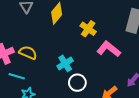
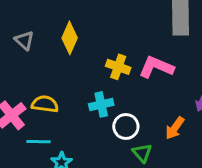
yellow cross: (88, 29) -> (118, 67), moved
cyan cross: (65, 63) -> (101, 104), turned 35

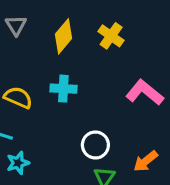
yellow cross: (118, 67) -> (111, 36), moved
cyan cross: (101, 104) -> (63, 89), moved

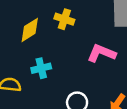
yellow diamond: (64, 36) -> (30, 30), turned 35

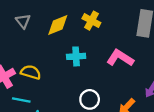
cyan cross: (41, 68) -> (76, 56), moved

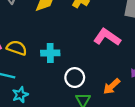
cyan cross: (76, 56) -> (50, 53), moved

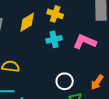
cyan cross: (50, 53) -> (54, 39), moved

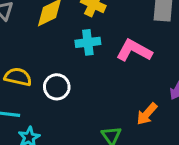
white circle: (65, 81) -> (57, 87), moved

